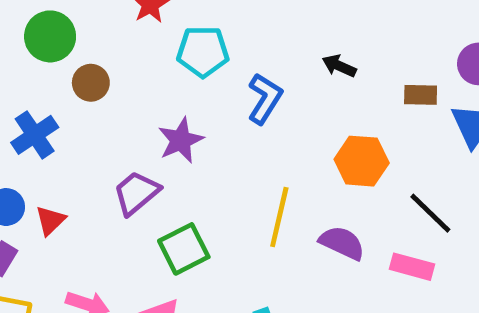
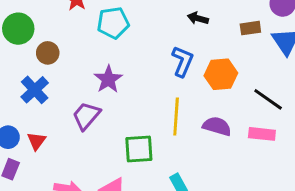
blue L-shape: (265, 99) -> (183, 61), moved
blue cross: (35, 135) -> (35, 90), moved
green square: (184, 249) -> (139, 149), moved, turned 32

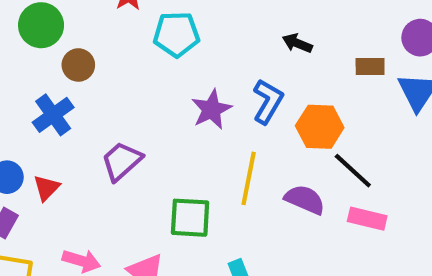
purple star: (108, 79) -> (211, 109), moved
black line: (268, 99) -> (353, 171), moved

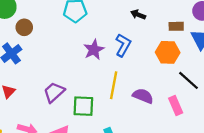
orange hexagon: (320, 127) -> (168, 52), moved
purple trapezoid: (122, 161) -> (54, 92), moved
black line: (353, 171) -> (188, 80), moved
pink rectangle: (367, 219) -> (176, 105), turned 54

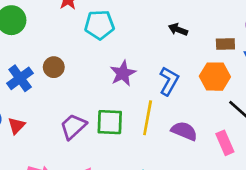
brown circle: (24, 27) -> (54, 67), moved
blue L-shape: (123, 45) -> (169, 81), moved
green square: (83, 106) -> (110, 122), moved

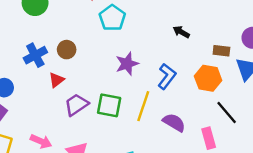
cyan pentagon: (99, 25) -> (112, 18), turned 30
red triangle: (16, 126) -> (56, 80), moved

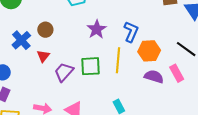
orange hexagon: (208, 78) -> (149, 51), moved
purple semicircle: (174, 122) -> (154, 77), moved

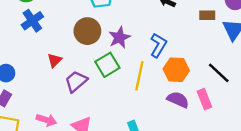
brown circle: (45, 30) -> (87, 31), moved, size x1.5
blue cross: (21, 40) -> (32, 21), moved
green square: (90, 66) -> (107, 65), moved, turned -35

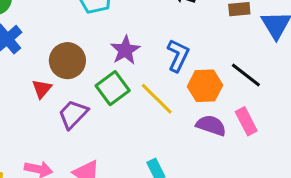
brown circle: (87, 31) -> (67, 61), moved
black line: (219, 73) -> (246, 75), moved
yellow line: (139, 76) -> (157, 99), turned -52

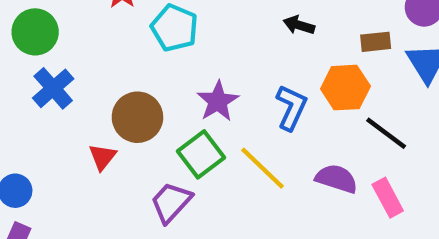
orange hexagon: (205, 86) -> (345, 88), moved
purple trapezoid: (73, 114) -> (171, 202), moved
purple semicircle: (211, 125) -> (337, 179), moved

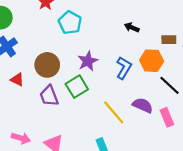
red triangle: (102, 157) -> (17, 80), moved, turned -48
yellow line: (262, 168) -> (114, 112), moved
purple trapezoid: (171, 202) -> (49, 96), moved, turned -70

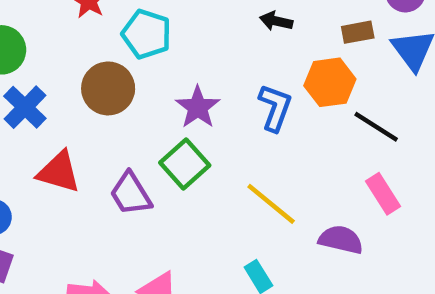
brown circle: (47, 65) -> (108, 88), moved
red triangle: (17, 80) -> (59, 172), size x1.5
purple semicircle: (143, 105) -> (341, 240), moved

